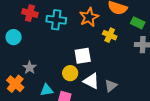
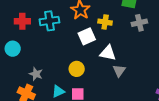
white square: (83, 56) -> (87, 36), moved
white triangle: (91, 81) -> (108, 53), moved

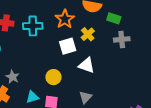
yellow cross: (105, 22) -> (88, 34), turned 32
gray triangle: (119, 71) -> (85, 97), moved

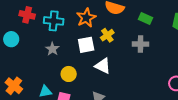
green rectangle: (114, 18) -> (145, 18), moved
gray star: (12, 77) -> (52, 49), moved

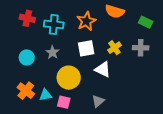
yellow cross: (107, 35) -> (114, 48), moved
cyan circle: (11, 39) -> (27, 57), moved
yellow circle: (69, 74) -> (69, 78), size x1.5
orange cross: (14, 86) -> (26, 91), moved

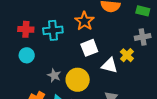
yellow cross: (114, 48) -> (127, 55), moved
gray star: (52, 52) -> (54, 75), moved
cyan circle: (27, 57) -> (27, 55), moved

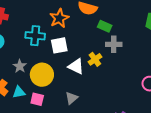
green rectangle: (143, 11) -> (105, 26), moved
cyan cross: (53, 30) -> (35, 36), moved

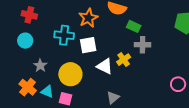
gray star: (20, 66) -> (40, 66), moved
cyan triangle: (19, 92) -> (47, 92), turned 32
gray triangle: (72, 98) -> (113, 98), moved

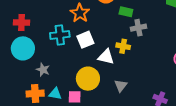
cyan circle: (25, 41) -> (23, 48), size x1.5
yellow cross: (124, 60) -> (123, 46), turned -32
yellow circle: (70, 74) -> (88, 79), moved
orange cross: (28, 87) -> (35, 94), turned -30

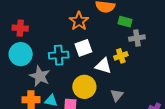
cyan cross: (60, 35) -> (59, 55), moved
yellow cross: (123, 46) -> (121, 56), turned -32
gray star: (43, 70) -> (40, 76), size x1.5

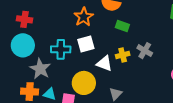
green rectangle: (125, 22) -> (122, 26), moved
gray cross: (137, 38) -> (145, 51), moved, turned 35

